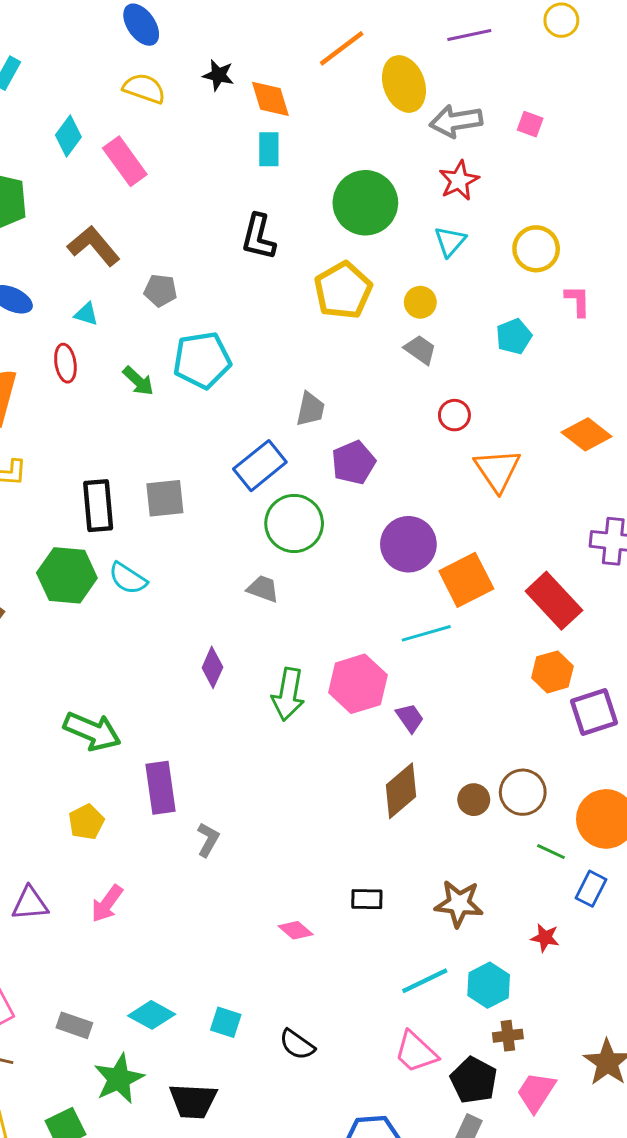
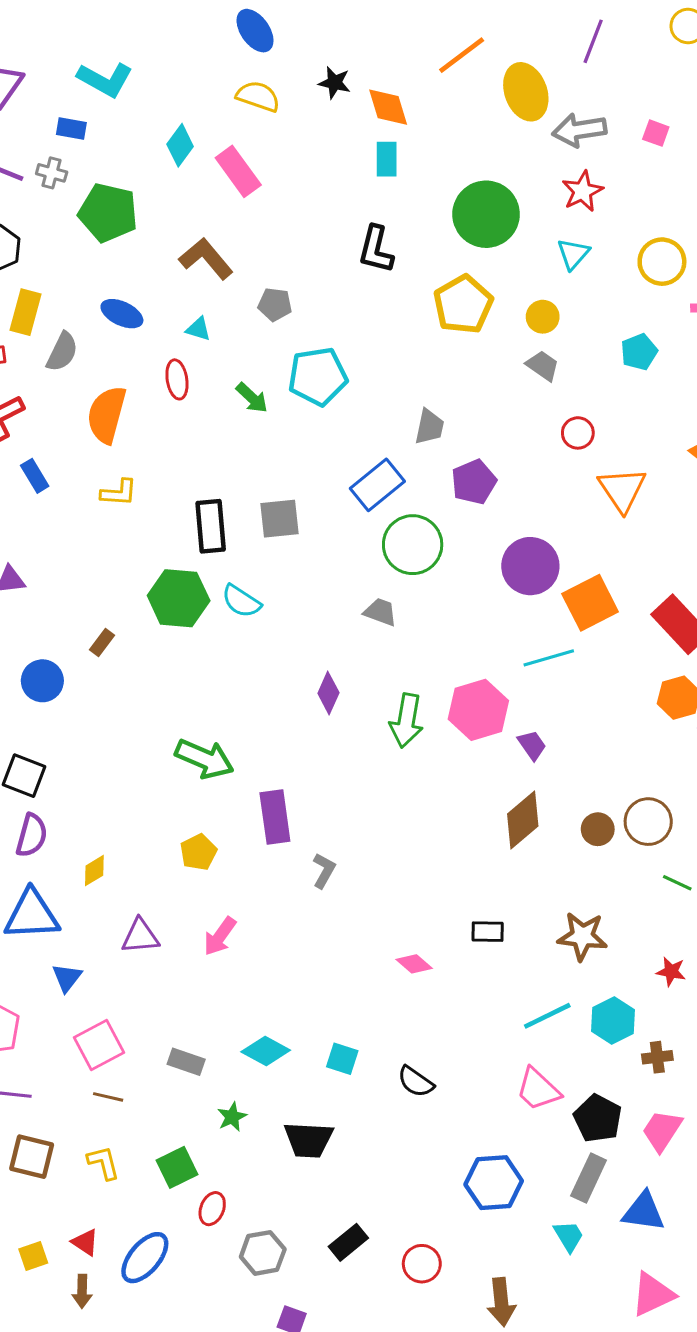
purple line: (469, 35) -> (593, 41), turned -57
brown cross: (508, 1036) -> (657, 1057), moved
green star: (119, 1079) -> (232, 1117), size x0.6

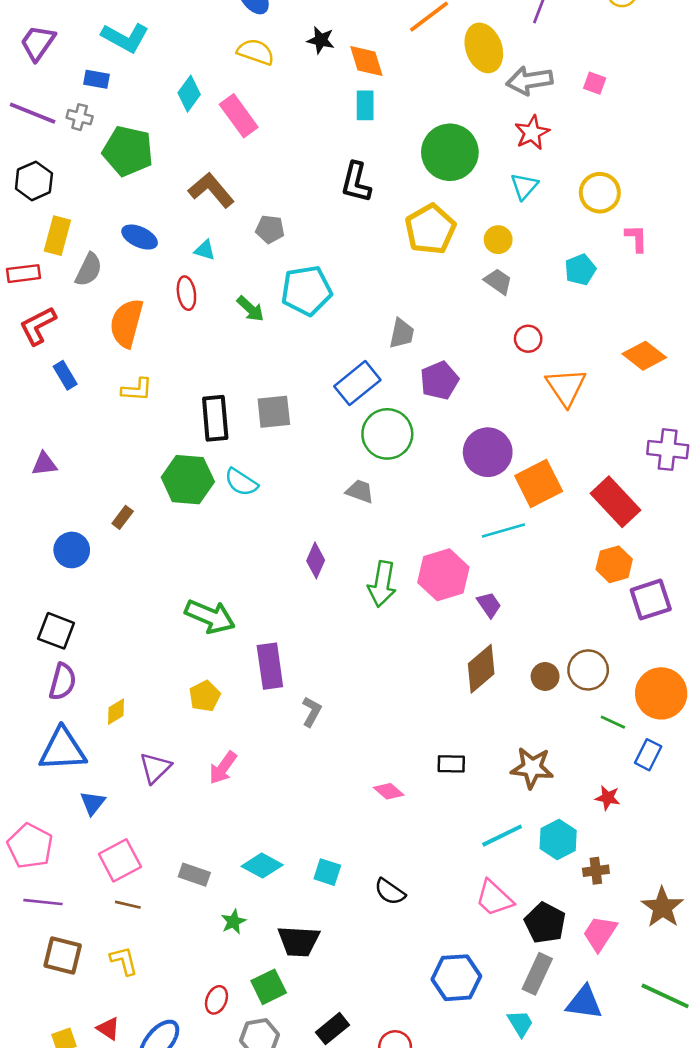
purple triangle: (140, 936) -> (155, 768), turned -40
green square: (177, 1167) -> (269, 987), moved

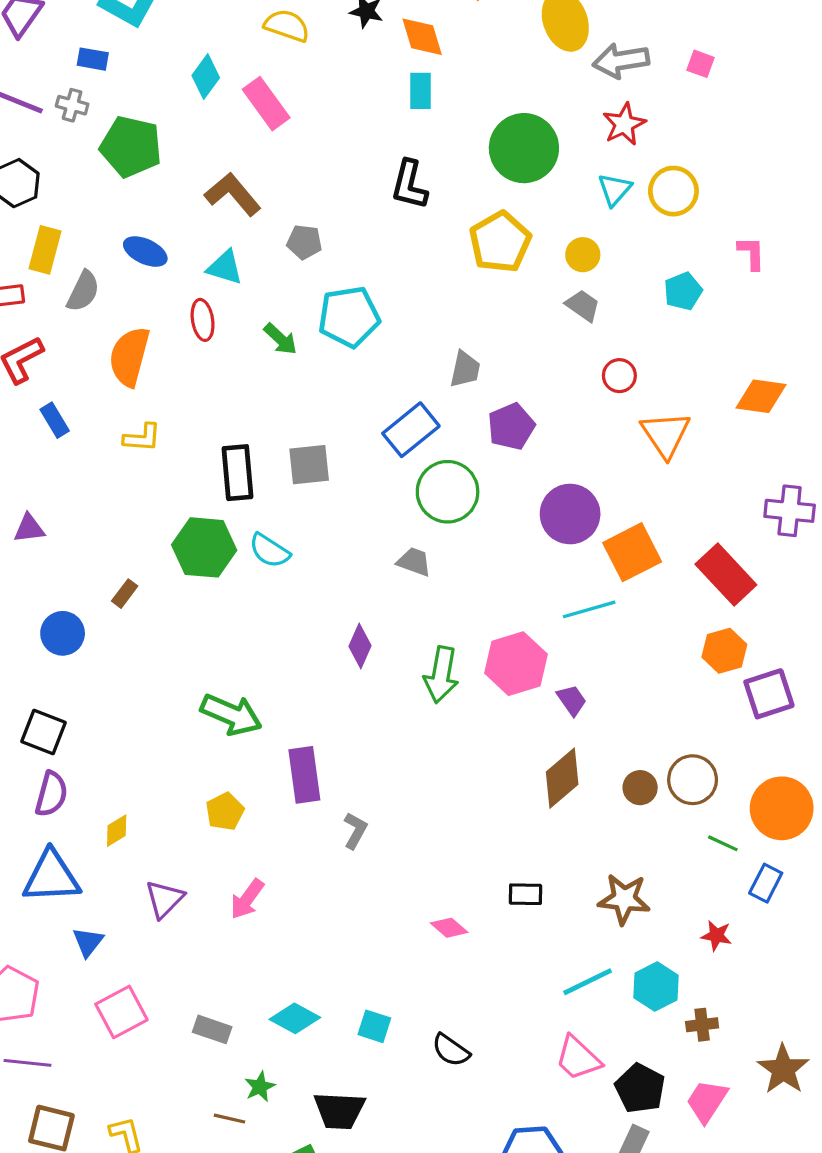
yellow circle: (600, 193) -> (673, 191), moved
cyan triangle: (205, 250) -> (225, 267), size x1.4
orange diamond: (644, 356) -> (761, 396), turned -30
brown line: (128, 905) -> (230, 1119), moved

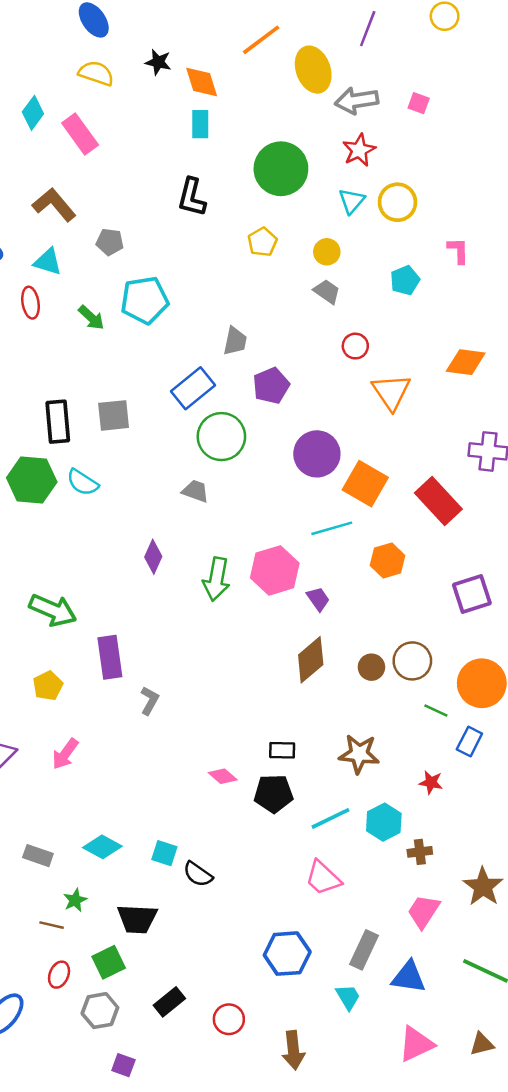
yellow pentagon: (500, 242) -> (262, 242), size x0.6
orange square: (632, 552) -> (365, 484), turned -33
orange hexagon: (724, 651) -> (388, 561), moved
black semicircle: (451, 1050) -> (198, 874), moved
black pentagon: (640, 1088) -> (274, 794), moved, turned -30

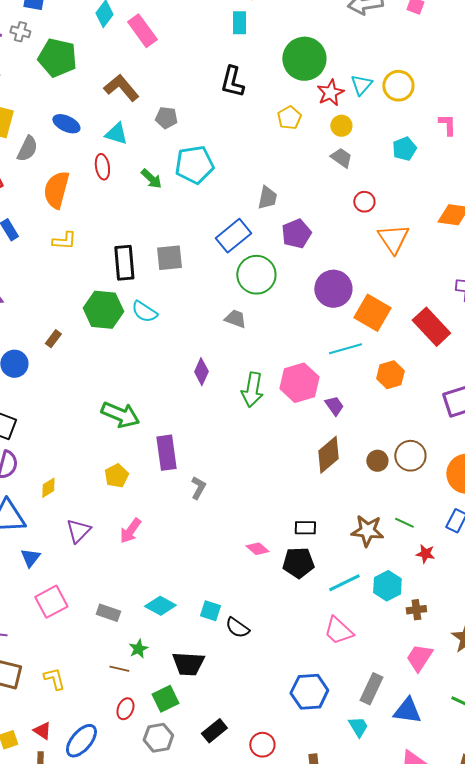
red star: (359, 150) -> (330, 93), moved
green line: (436, 711) -> (404, 523), moved

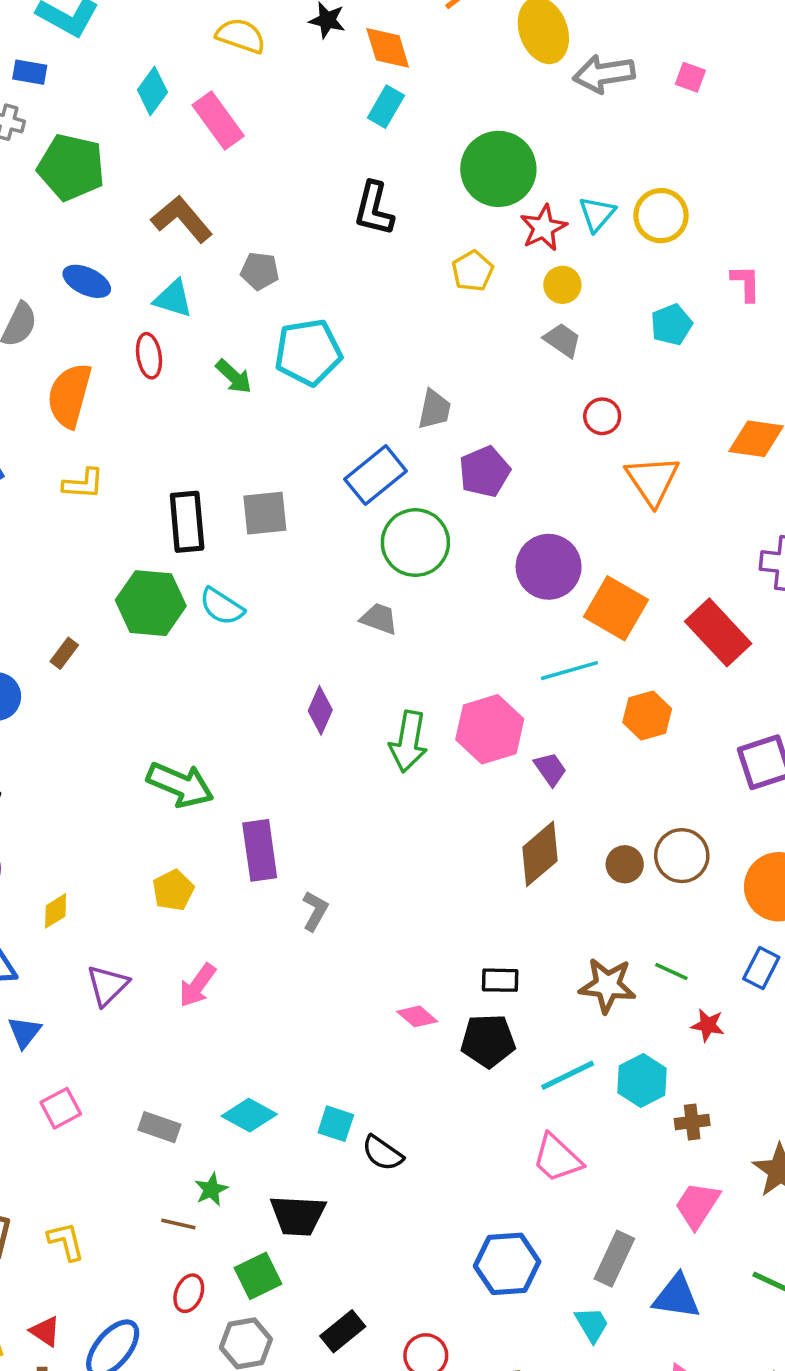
cyan rectangle: (239, 23) -> (386, 107), turned 30
pink square: (51, 602) -> (61, 1108), size x0.7

